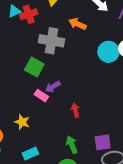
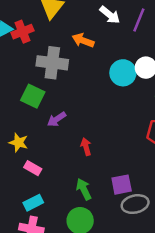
pink rectangle: (41, 96) -> (33, 168), moved
yellow star: (22, 122) -> (19, 142), moved

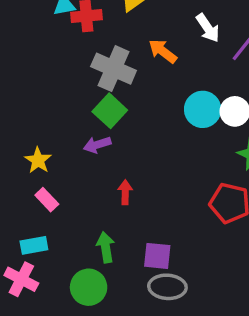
green square: (33, 96) -> (110, 111), moved

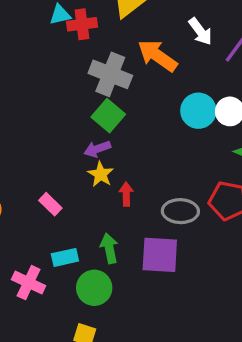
orange arrow: (163, 51) -> (157, 56), size x1.4
yellow star: (38, 160) -> (101, 174), moved
cyan rectangle: (34, 245) -> (65, 257), moved
purple square: (157, 256) -> (160, 255), size x1.4
gray ellipse: (167, 287) -> (180, 211), moved

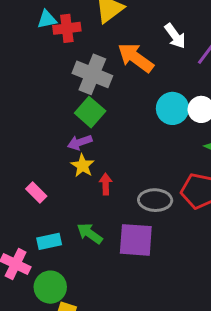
green arrow: (109, 248) -> (90, 233), turned -44
green circle: (94, 288) -> (50, 287), moved

